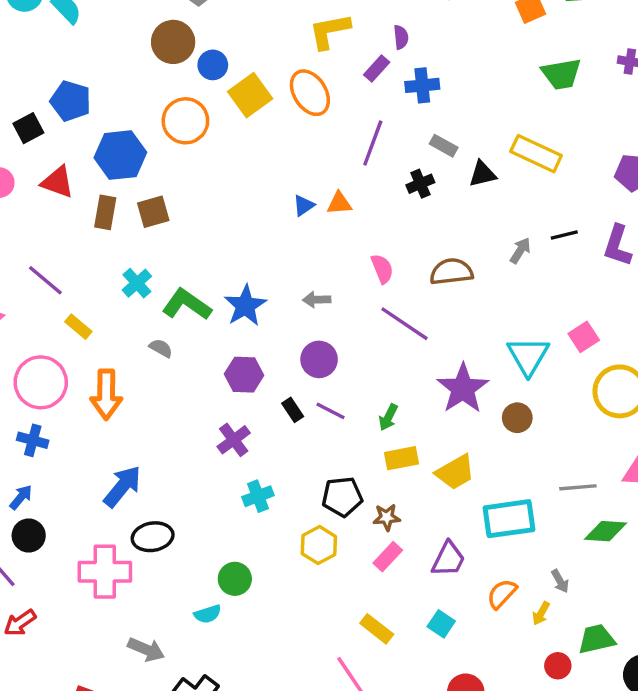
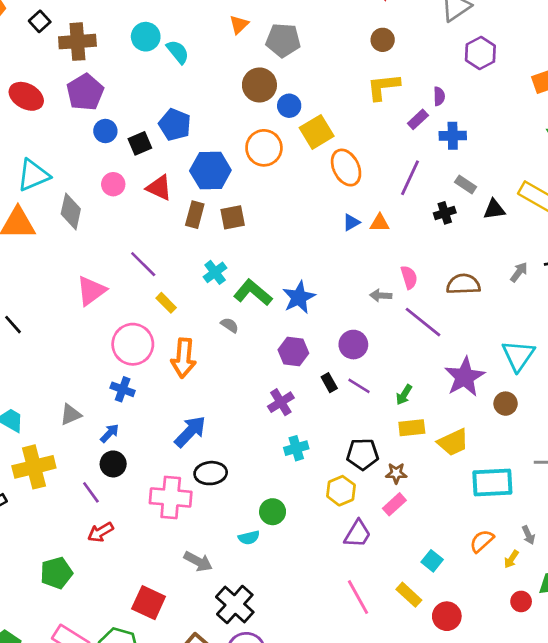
orange ellipse: (310, 93) -> (346, 168), moved
gray arrow: (317, 300) -> (381, 295), moved
purple trapezoid: (448, 559) -> (358, 534), moved
yellow rectangle: (377, 629) -> (409, 595), moved

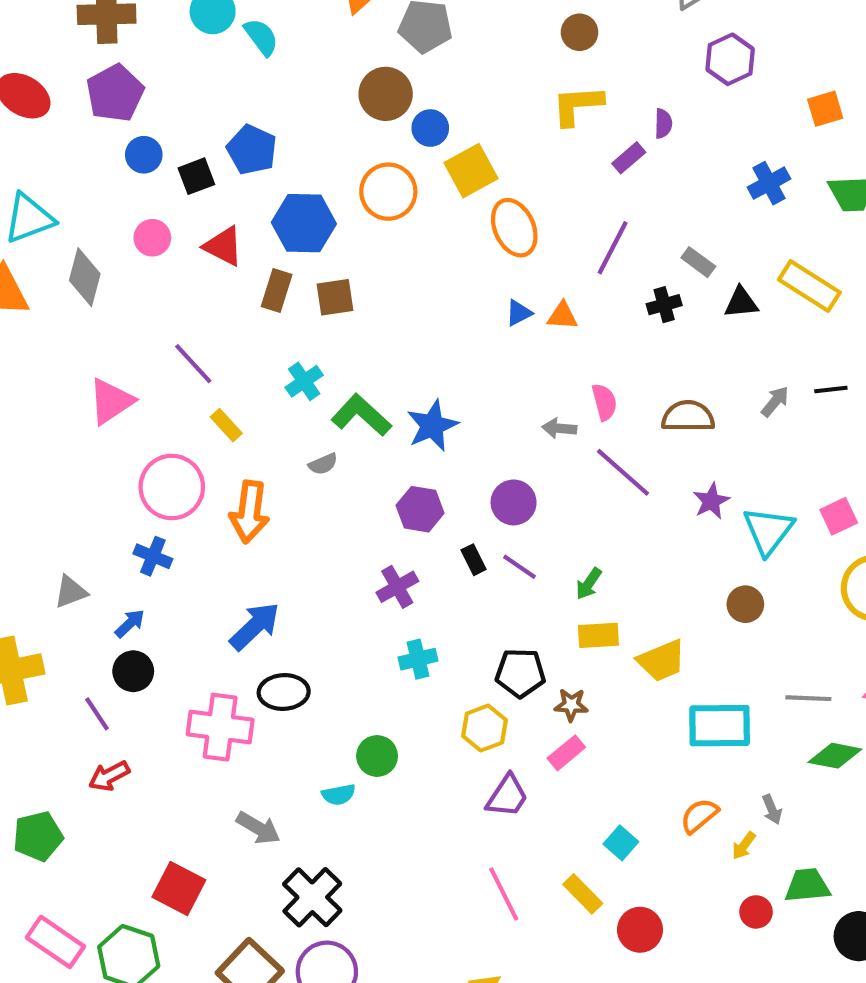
blue cross: (453, 136) -> (769, 183), moved, turned -30
gray semicircle: (230, 325) -> (323, 464), turned 120
purple star: (465, 377) -> (711, 501), moved, size x0.6

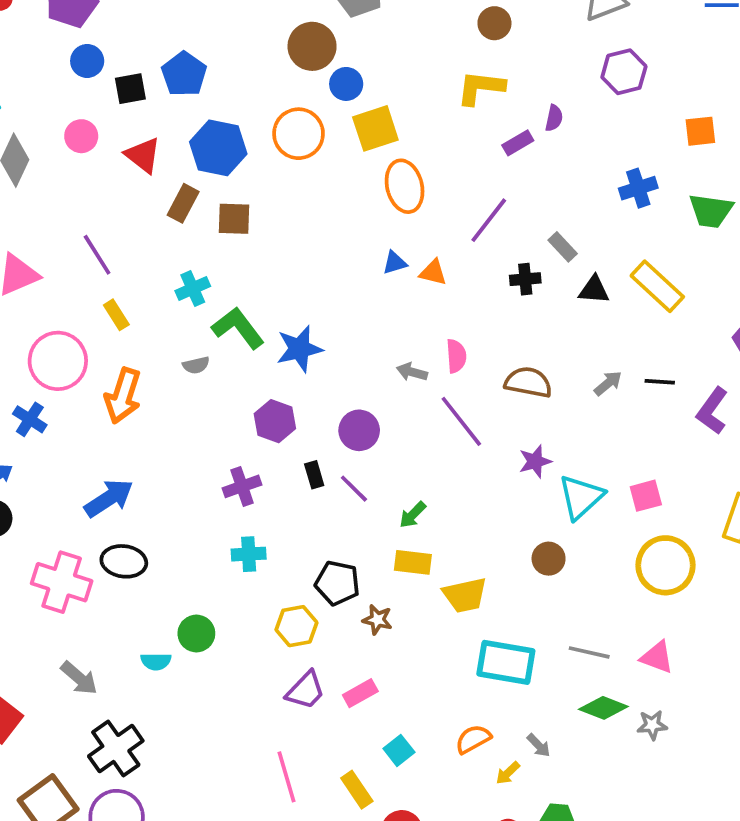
pink rectangle: (566, 753) -> (360, 693), moved
gray arrow: (772, 810) -> (539, 745), turned -32

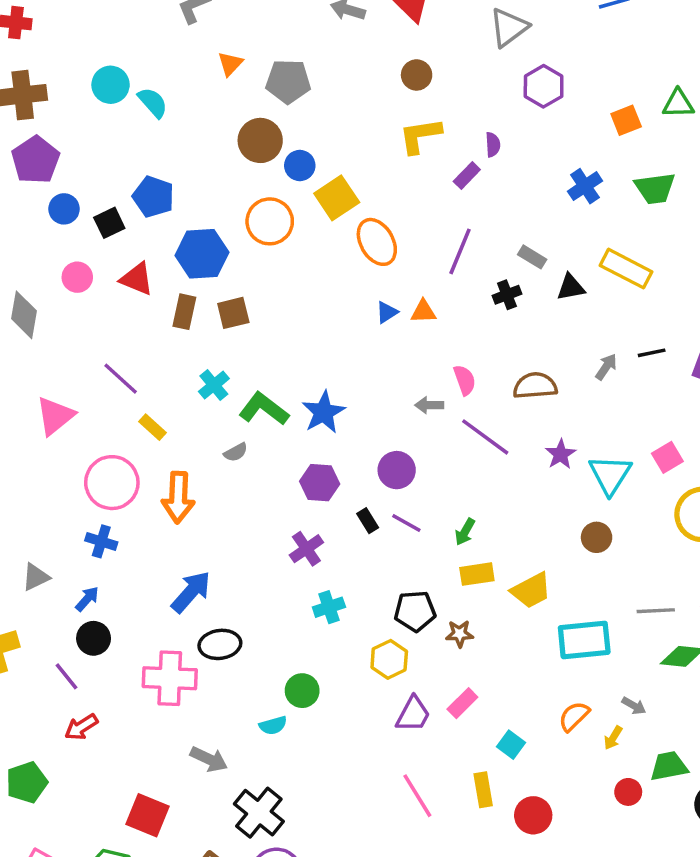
yellow rectangle: (357, 790) -> (483, 790), turned 40

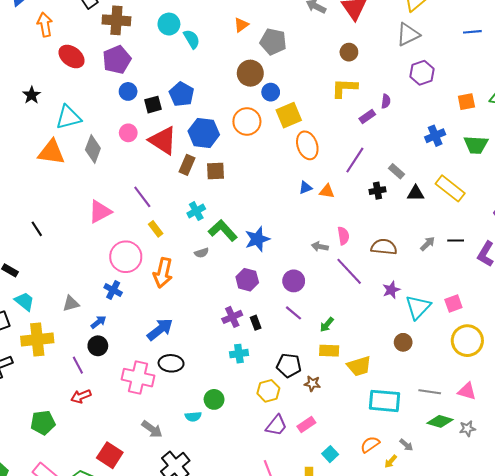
red triangle: (137, 279) -> (163, 140), size x1.4
black rectangle: (368, 521) -> (256, 323), moved

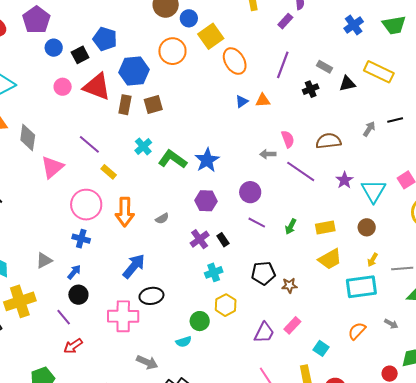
gray diamond: (93, 149) -> (28, 137), moved
gray semicircle: (202, 253) -> (162, 218), moved
yellow rectangle: (329, 351) -> (325, 227), moved
yellow hexagon: (268, 391) -> (226, 305), moved
yellow arrow: (391, 461) -> (373, 260), moved

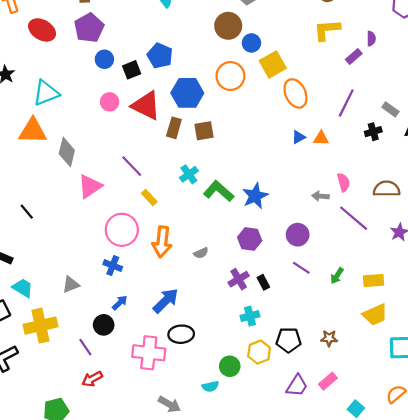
blue arrow: (74, 272) -> (120, 303), moved
black pentagon: (263, 273) -> (288, 340), moved

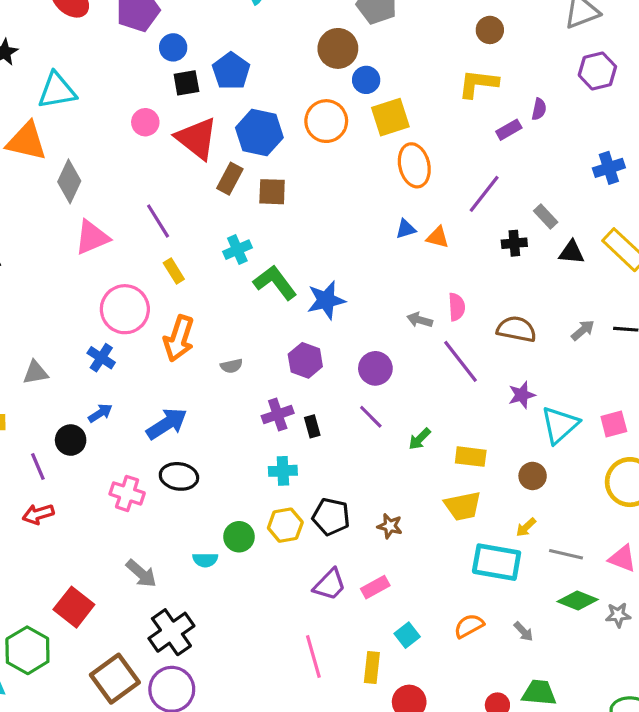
blue circle: (104, 59) -> (173, 47), moved
pink cross: (149, 353) -> (127, 493), size x0.7

